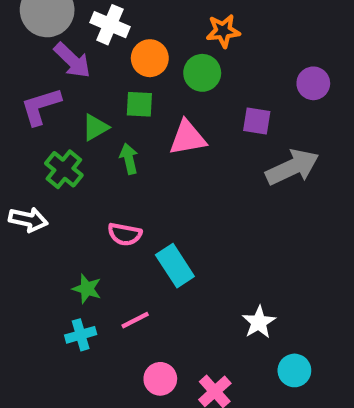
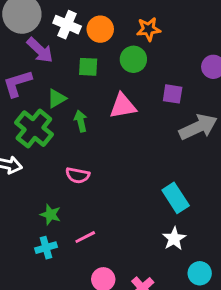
orange circle: (150, 58) -> (100, 29), moved
green square: (139, 104) -> (88, 67), moved
green cross: (64, 169) -> (34, 129), size x1.4
cyan rectangle: (175, 266) -> (176, 198), moved

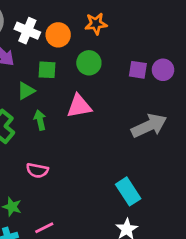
orange star: (148, 29) -> (96, 24), moved
purple square: (173, 94) -> (138, 70), moved
green triangle: (57, 98) -> (26, 91), moved

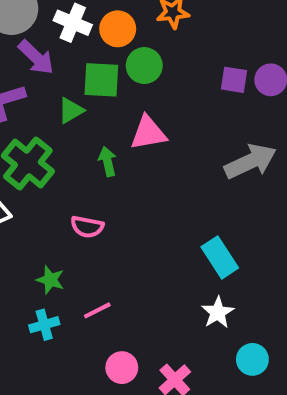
green circle: (89, 63) -> (144, 66), moved
green square: (47, 70) -> (101, 80), size x1.4
green arrow: (40, 120) -> (108, 161), moved

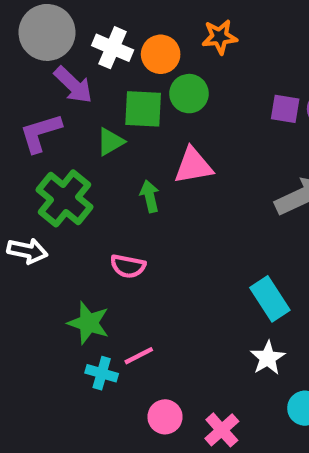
green star: (50, 280) -> (89, 323), size x1.4
cyan cross: (44, 325) -> (102, 373), moved, turned 32

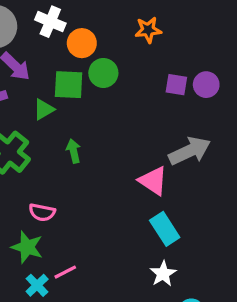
orange star: (220, 37) -> (148, 30), moved
white cross: (113, 48) -> (50, 22), moved
pink triangle: (193, 166) -> (153, 181), moved, turned 44
pink semicircle: (128, 266) -> (42, 212), moved
cyan cross: (102, 373) -> (37, 285), turned 30

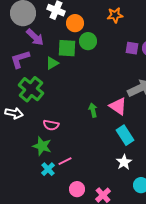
green arrow: (74, 151) -> (93, 110), moved

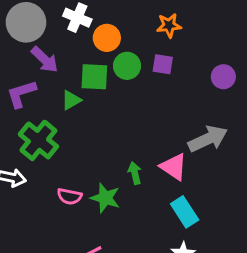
purple square: (132, 48) -> (163, 64), moved
green star: (42, 146) -> (105, 198), moved

